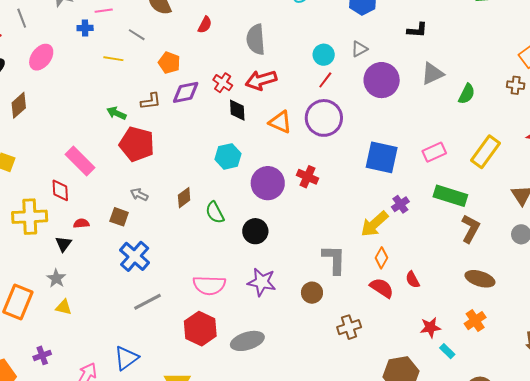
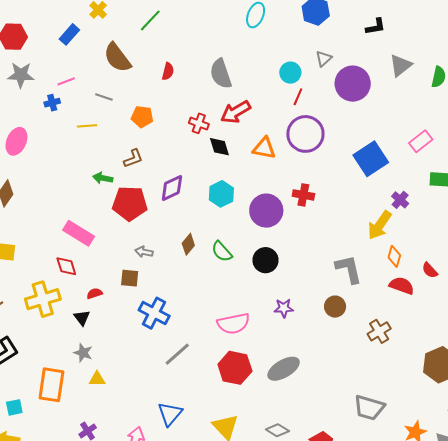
purple diamond: (186, 92) -> (172, 188), moved
blue square: (382, 157) -> (371, 159), turned -32
purple star: (262, 282) -> (284, 308), size x0.7

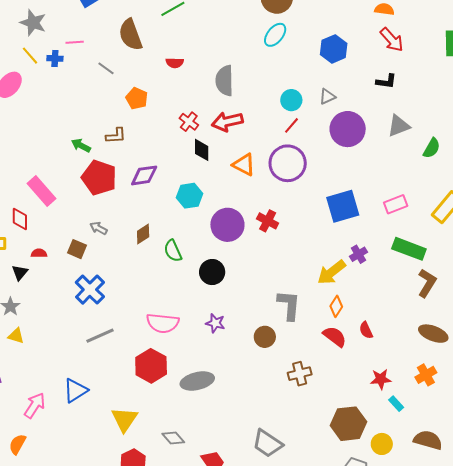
red semicircle: (168, 71) -> (175, 63), turned 60
yellow line: (87, 126) -> (30, 56), moved, turned 36

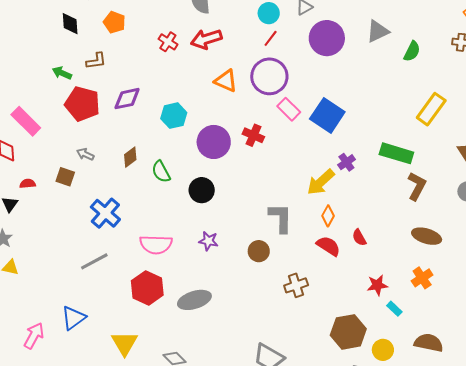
black diamond: (202, 150) -> (70, 24), moved
pink rectangle: (396, 204) -> (289, 109), moved, turned 70
blue square: (343, 206) -> (327, 115), turned -36
blue cross: (90, 290) -> (105, 213), moved

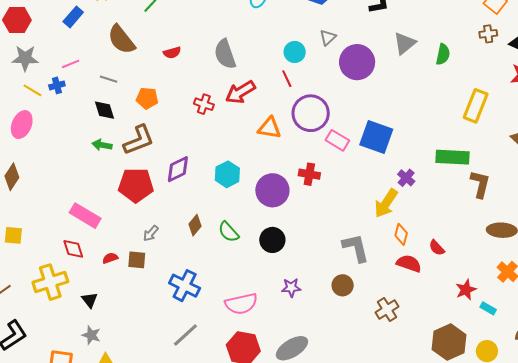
red line: (271, 38) -> (287, 79), moved, turned -48
brown L-shape: (96, 61) -> (139, 140), size x1.6
green arrow: (62, 73) -> (102, 145), moved
gray arrow: (85, 154) -> (151, 233), turned -60
red semicircle: (28, 184) -> (110, 258), moved

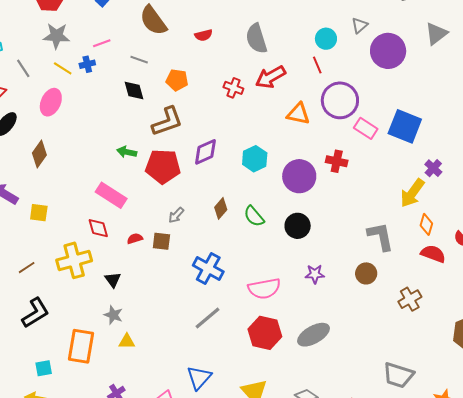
green arrow: (102, 145) -> (127, 152), moved

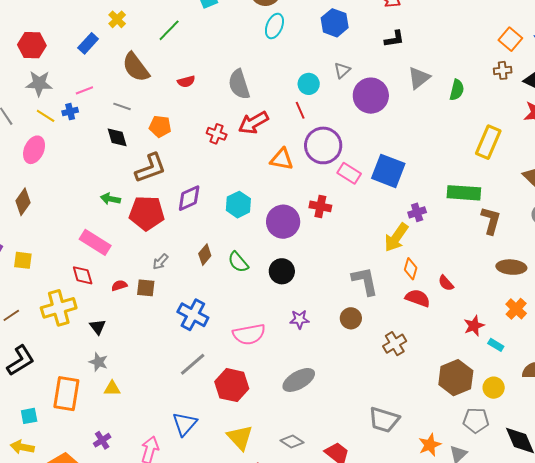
purple cross: (433, 168) -> (417, 212), turned 30
red hexagon: (265, 333) -> (232, 385), moved

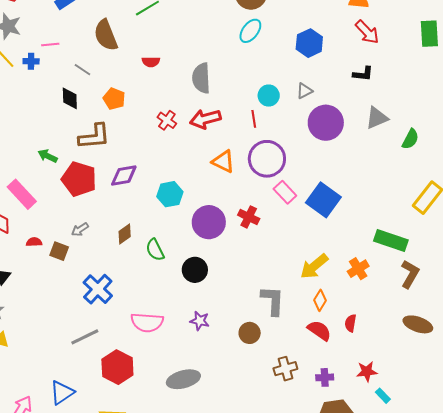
purple cross: (417, 212) -> (325, 377), moved
red semicircle: (446, 283) -> (351, 323), turned 36
orange cross: (516, 309) -> (358, 269), moved

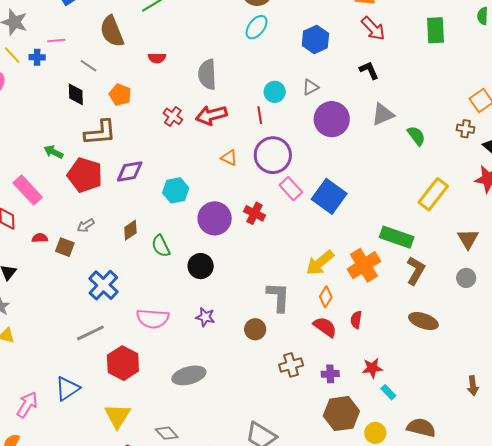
black L-shape: (363, 74) -> (369, 70), turned -120
green semicircle: (410, 139) -> (416, 136), turned -65
orange triangle: (223, 161) -> (229, 158), size x0.7
orange cross: (358, 269) -> (364, 265), size x1.5

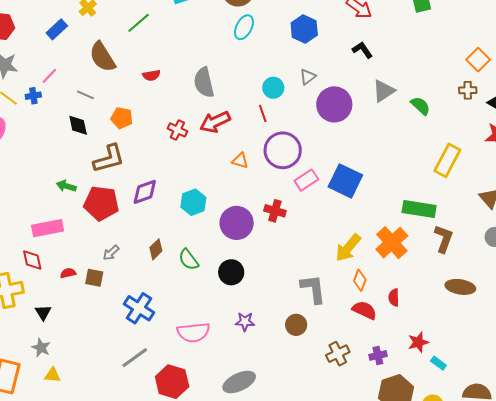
pink line: (56, 40) -> (49, 76), turned -30
pink rectangle: (291, 189) -> (306, 180), turned -70
pink rectangle: (28, 190) -> (48, 228), turned -48

